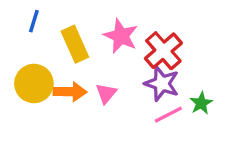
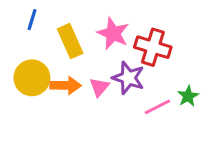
red cross: (163, 51) -> (153, 47), turned -32
purple star: (162, 84) -> (128, 78), moved

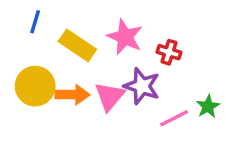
yellow rectangle: (70, 41) -> (77, 45), turned -32
red cross: (153, 47) -> (169, 52), size x0.6
pink triangle: (99, 87) -> (110, 96), size x1.4

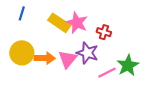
yellow rectangle: (77, 45) -> (59, 23), moved
green star: (208, 106) -> (128, 65), size x1.5

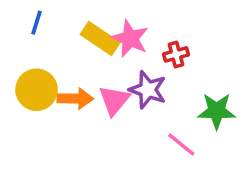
red cross: (104, 32) -> (176, 54), turned -32
green star: (128, 65) -> (217, 111), turned 30
pink line: (107, 73) -> (181, 144), moved, turned 66

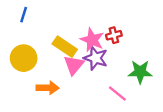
yellow rectangle: (100, 39) -> (65, 47), moved
pink star: (130, 39) -> (92, 40), moved
orange arrow: (75, 99) -> (48, 88), moved

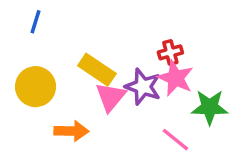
pink star: (92, 40) -> (175, 78), moved

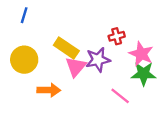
pink star: (175, 78) -> (141, 54), moved
purple star: (143, 87) -> (98, 60), turned -30

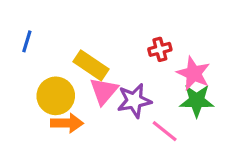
blue line: (24, 15) -> (27, 41), moved
yellow circle: (24, 60) -> (56, 96), moved
purple star: (98, 60) -> (134, 101), moved

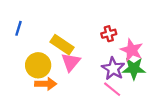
purple star: (134, 101) -> (113, 69), moved, turned -30

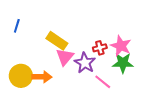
red cross: (109, 34) -> (100, 48), moved
yellow circle: (38, 65) -> (21, 76), moved
purple star: (113, 69) -> (85, 63), moved

